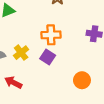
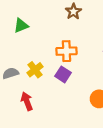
red arrow: (13, 82) -> (27, 101), turned 42

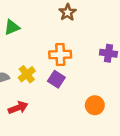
red arrow: (27, 101) -> (18, 108), turned 90

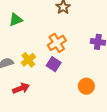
orange cross: (60, 54) -> (57, 43), turned -30

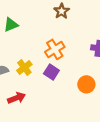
orange circle: (86, 86) -> (86, 84), moved

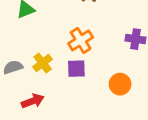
purple square: (51, 72) -> (76, 69), turned -35

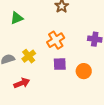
purple square: (76, 69) -> (60, 64), moved

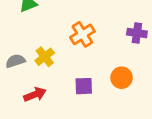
purple square: (60, 64) -> (84, 86), moved

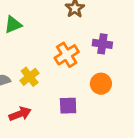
purple cross: (137, 33) -> (102, 44), moved
orange circle: (122, 78) -> (101, 84), moved

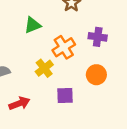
green triangle: (13, 25) -> (32, 25), moved
yellow cross: (30, 77) -> (44, 68), moved

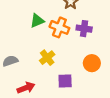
purple cross: (98, 37) -> (84, 29), moved
orange cross: (64, 47) -> (59, 27), moved, turned -36

